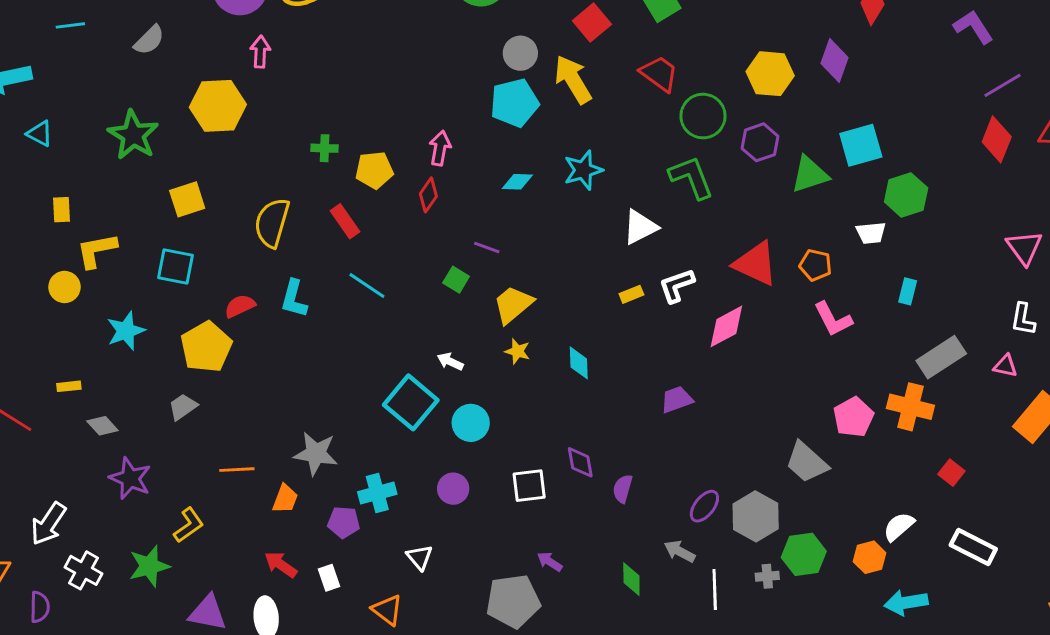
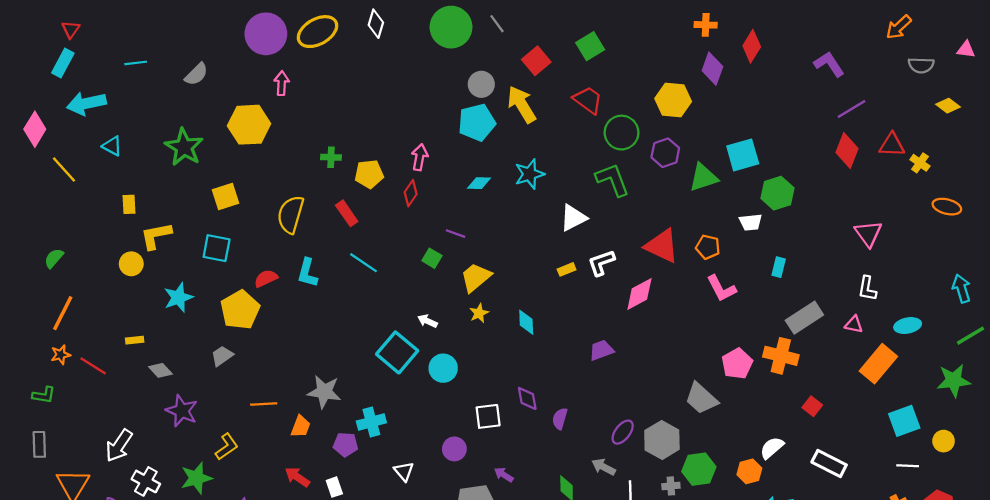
purple diamond: (834, 61) -> (712, 69), moved
yellow star: (517, 351) -> (479, 313), turned 30
purple circle: (453, 489) -> (454, 449), moved

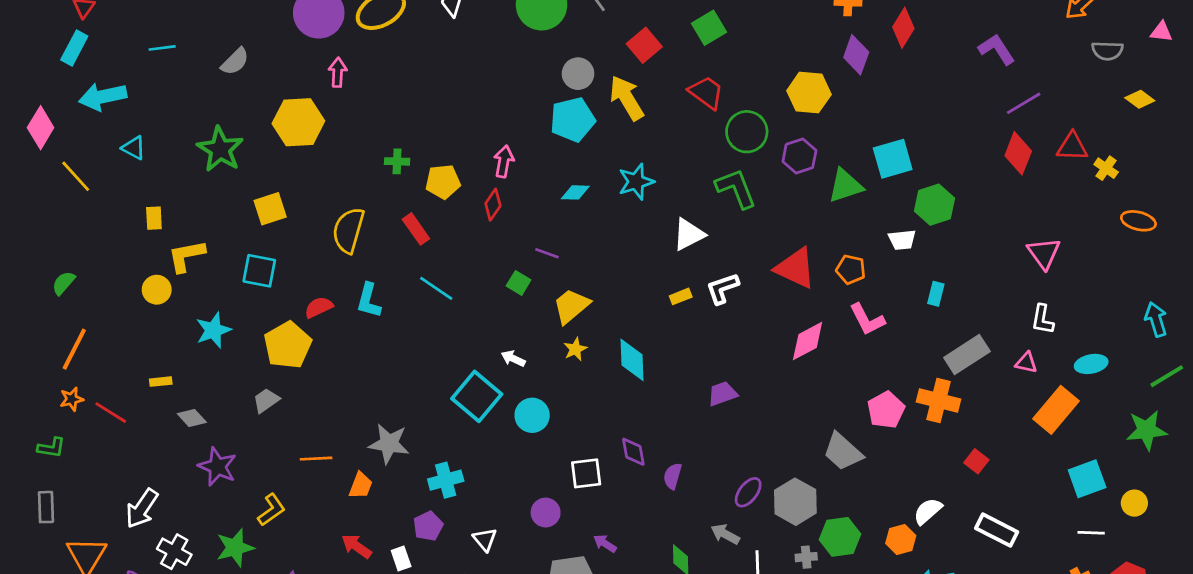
pink diamond: (639, 294) -> (808, 341), moved
cyan diamond: (526, 322) -> (632, 360), size x1.4
purple pentagon: (346, 444) -> (428, 526), moved, turned -30

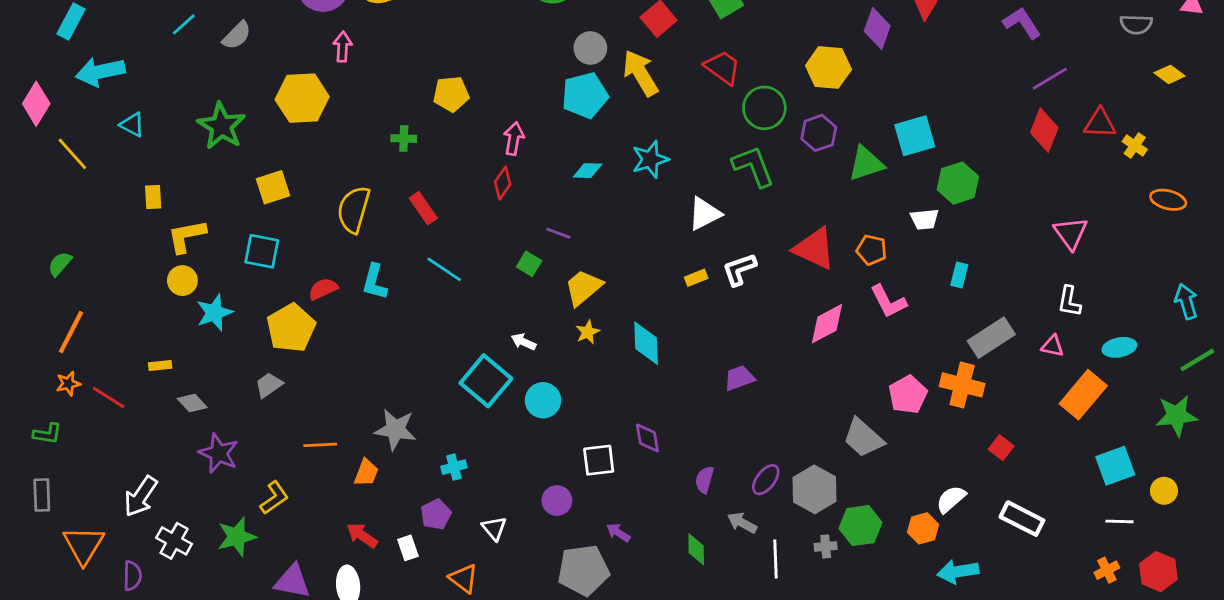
cyan line: (162, 48) -> (184, 24), moved, turned -35
yellow pentagon: (443, 182) -> (451, 94), moved
yellow circle: (157, 290) -> (182, 281), moved
purple semicircle: (673, 476) -> (705, 480), moved
cyan cross: (446, 480) -> (454, 467), size x0.7

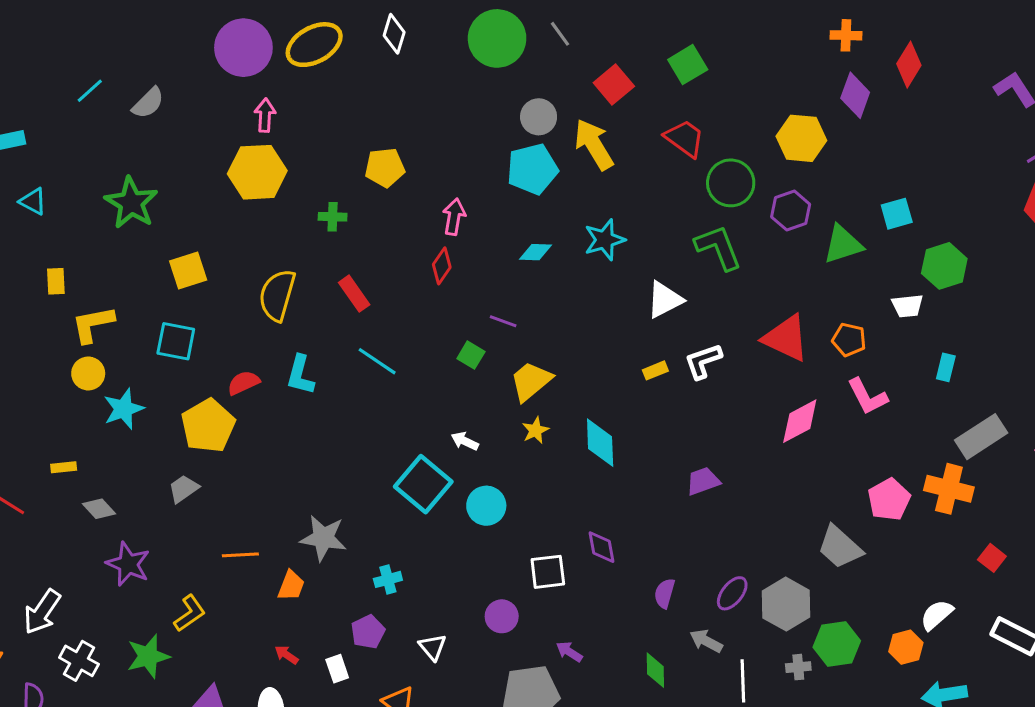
yellow hexagon: (302, 98) -> (257, 172), moved
cyan square: (915, 136) -> (897, 214), size x0.7
red arrow: (362, 535) -> (286, 655), size x0.7

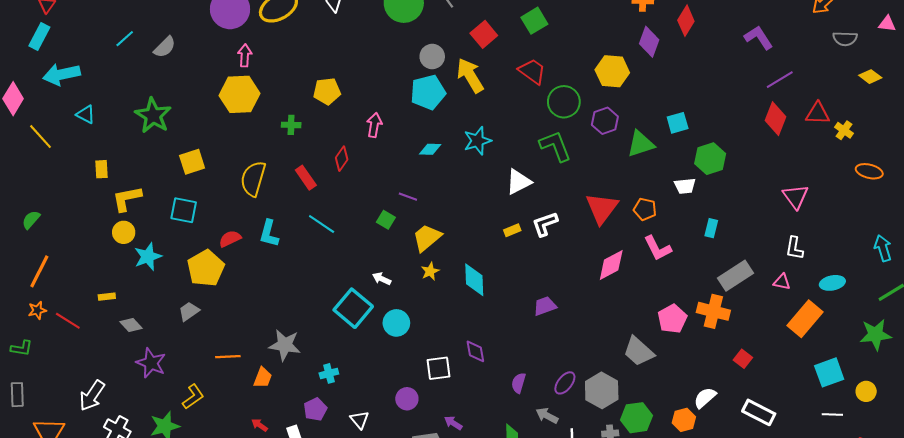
red diamond: (442, 266) -> (342, 159), moved
red triangle: (786, 338) -> (602, 208), turned 42

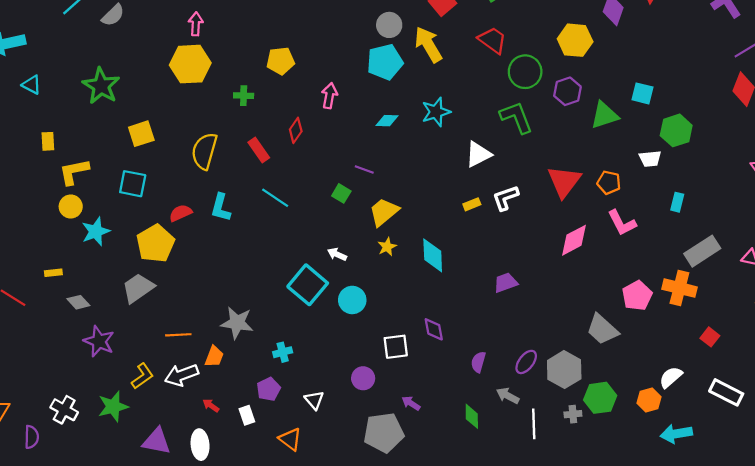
cyan square: (678, 123) -> (642, 93), turned 30
gray trapezoid: (189, 311) -> (138, 288), size x1.5
white arrow: (92, 396) -> (182, 375), moved, turned 36

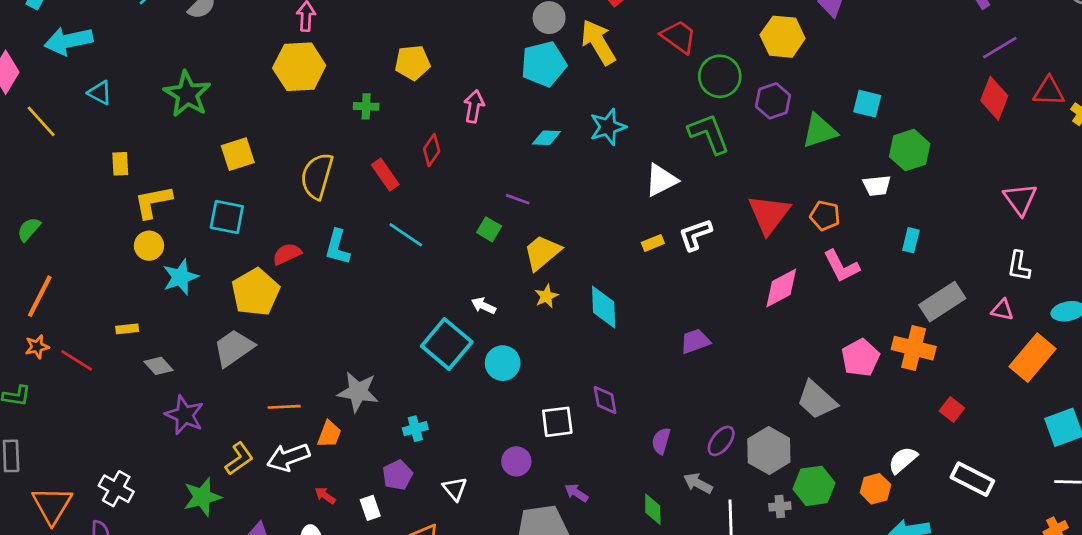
white cross: (64, 410) -> (116, 489), moved

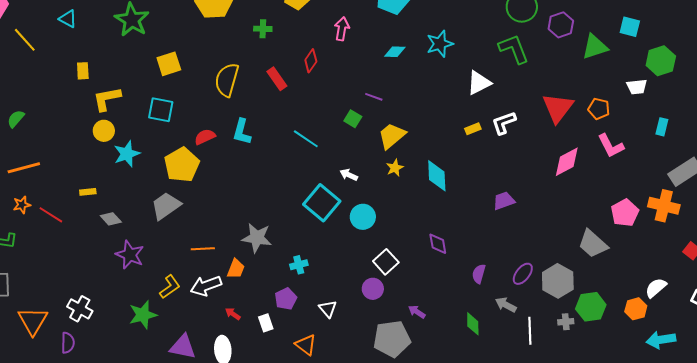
cyan line: (406, 235) -> (306, 139), moved
orange line: (40, 296) -> (24, 168), turned 48
white square: (557, 422) -> (386, 262), moved, turned -35

